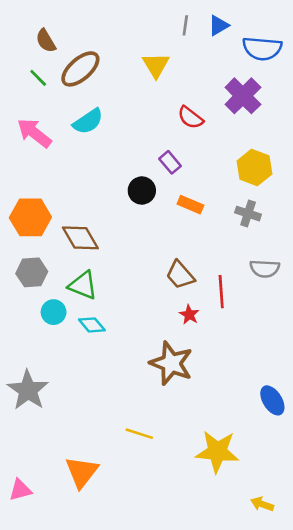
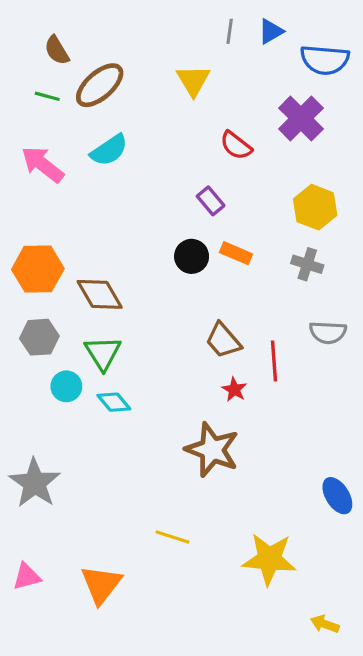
green line: (38, 78) -> (47, 96), turned -30
black circle: (142, 191) -> (192, 256), moved
green triangle: (83, 285) -> (103, 353), turned 36
pink triangle: (20, 490) -> (27, 577), moved

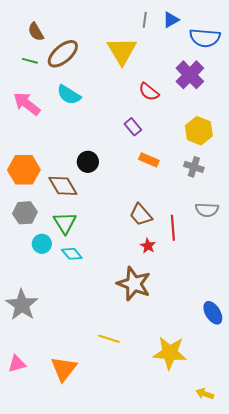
yellow triangle: (193, 80) -> (122, 51), size x1.4
cyan semicircle: (109, 150) -> (69, 95), turned 65
black circle: (192, 256) -> (88, 162), moved

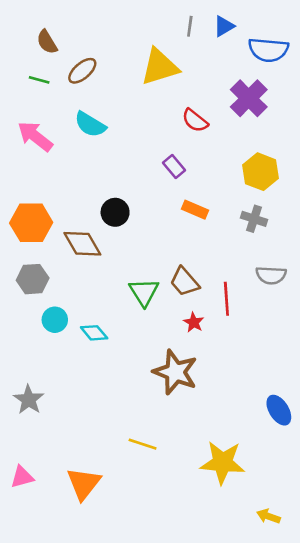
yellow triangle: (122, 51) -> (160, 67), turned 44
brown ellipse: (63, 54) -> (82, 71), size x0.7
green triangle: (65, 223) -> (144, 292), moved
gray star: (22, 305) -> (29, 400), size x0.7

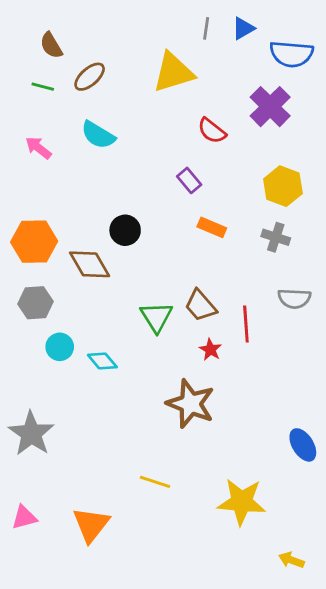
pink arrow: (35, 136) -> (38, 148), size x0.7
gray star: (29, 400) -> (31, 434), size x1.4

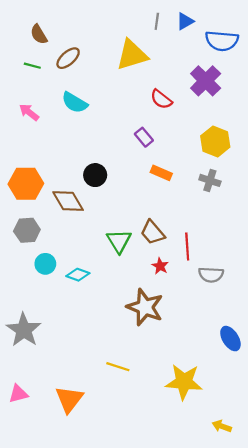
gray semicircle: (294, 298) -> (211, 275), moved
cyan diamond: (102, 361) -> (78, 275), turned -30

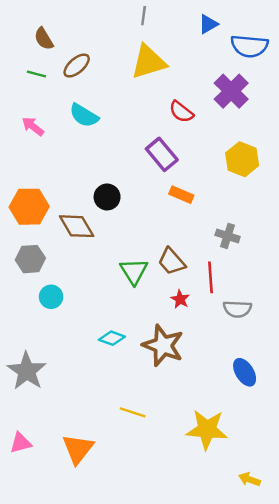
gray line: (157, 21) -> (144, 16), moved
purple rectangle: (144, 137) -> (162, 154), size x1.5
gray cross: (210, 180) -> (228, 236), moved
cyan diamond: (78, 275) -> (112, 338), moved
blue ellipse: (230, 339) -> (245, 372), moved

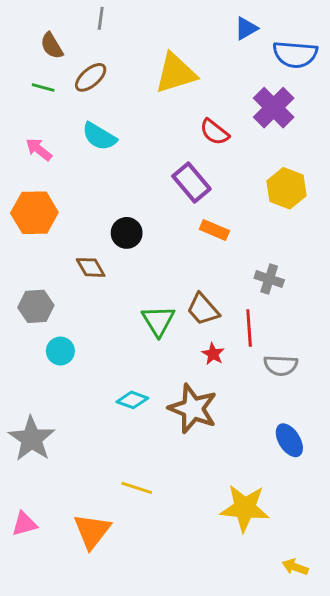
gray line: (144, 16) -> (101, 18), moved
orange hexagon: (29, 207) -> (34, 213), moved
brown diamond: (77, 226) -> (91, 267), size x0.7
yellow line: (133, 412) -> (137, 488), moved

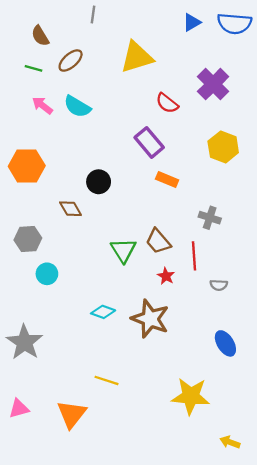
gray line: (101, 18) -> (93, 14), moved
blue semicircle: (295, 54) -> (234, 23), moved
pink arrow: (39, 149) -> (42, 105), moved
gray semicircle: (281, 365) -> (219, 285), size x0.7

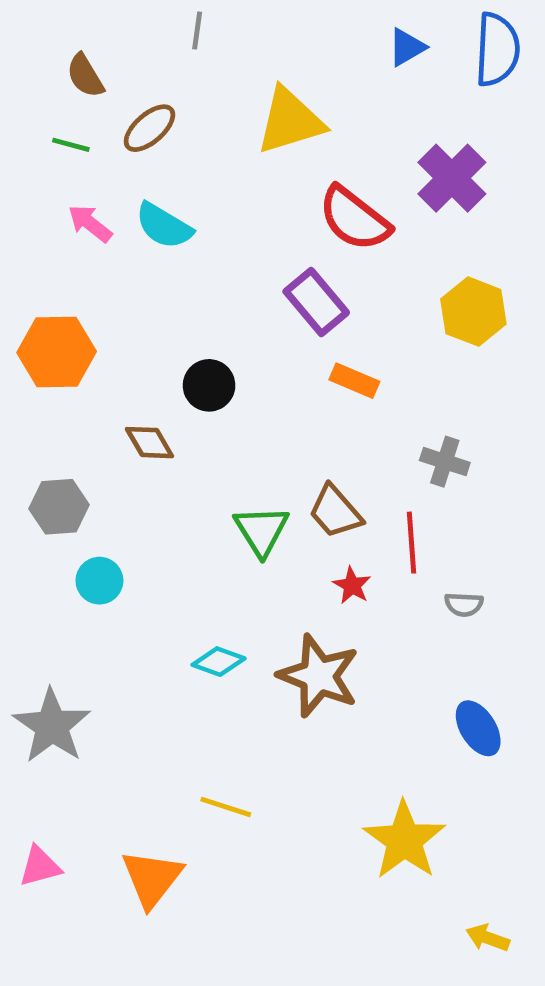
blue semicircle: (234, 23) -> (497, 50), turned -92
red semicircle: (167, 103) -> (354, 219), size x1.5
yellow star: (191, 396) -> (404, 840), turned 30

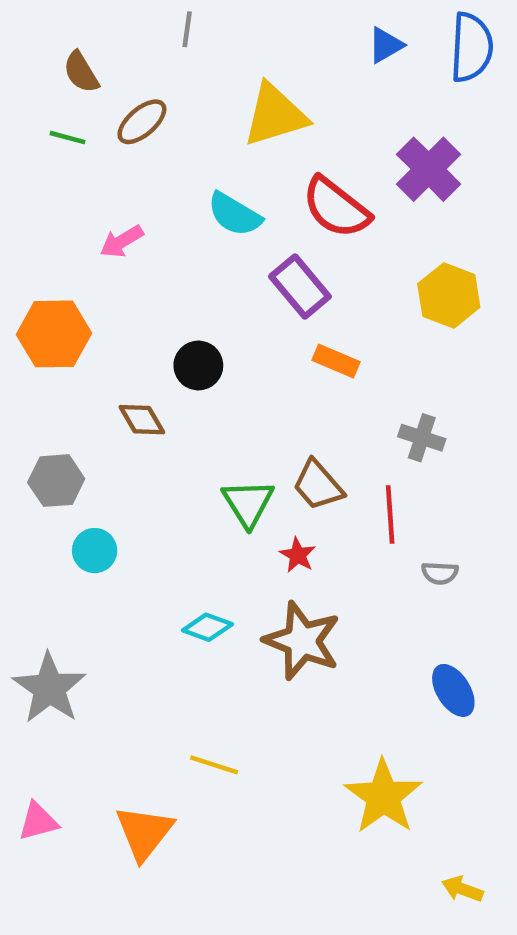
pink arrow: (90, 223) -> (122, 241), moved, turned -69
cyan semicircle: (164, 226) -> (234, 214), moved
red star: (352, 585) -> (298, 555), moved

